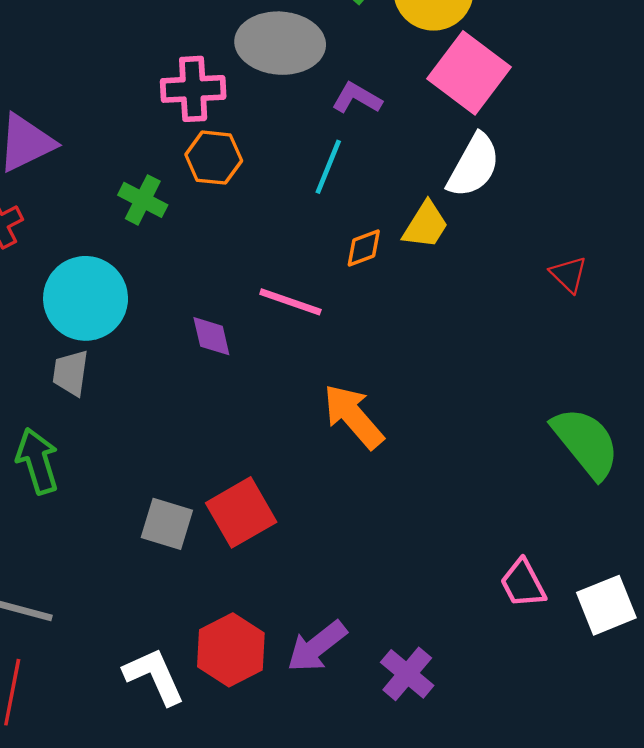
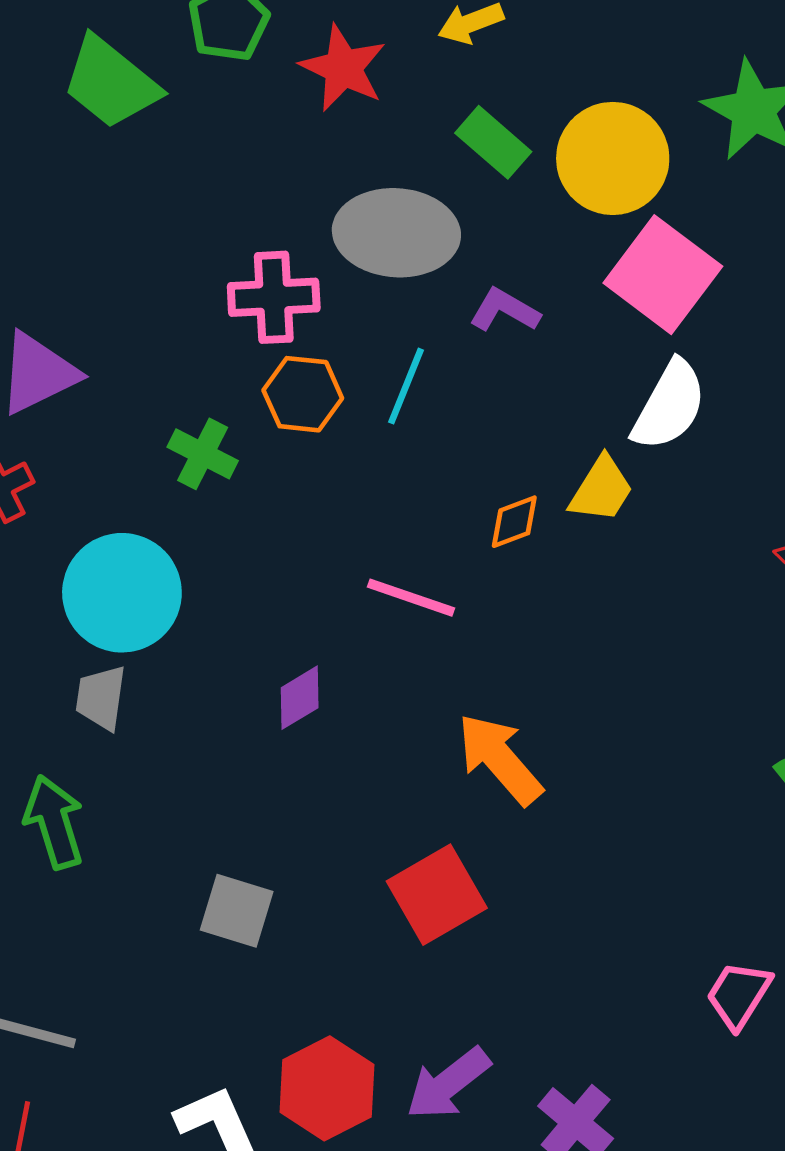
cyan line: (328, 167) -> (406, 386), moved
purple diamond: (211, 336) -> (300, 698), moved, turned 72
red square: (241, 512) -> (437, 895), moved
pink trapezoid: (523, 583) -> (739, 995), turned 60

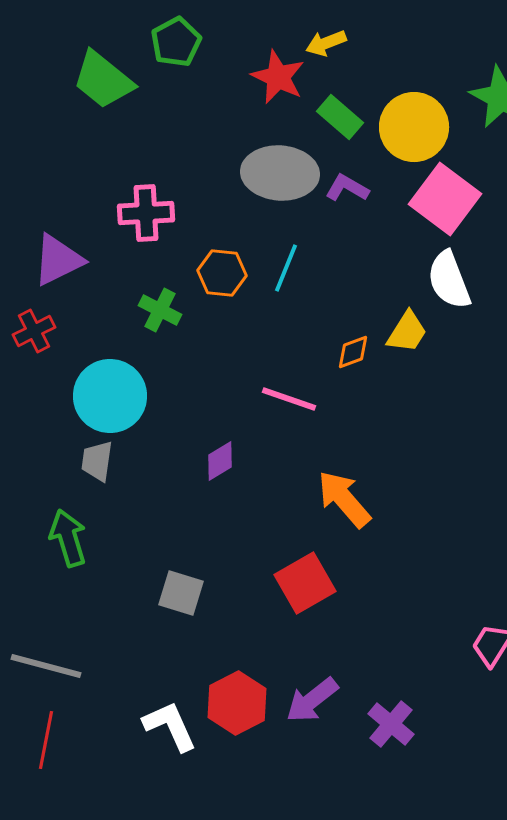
red star: (343, 68) -> (278, 77), moved
pink cross: (274, 297) -> (146, 213), moved
purple L-shape: (505, 310) -> (347, 188), moved
white semicircle: (669, 405) -> (449, 280), turned 130

